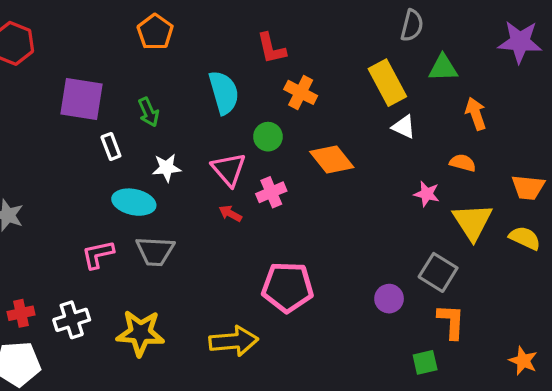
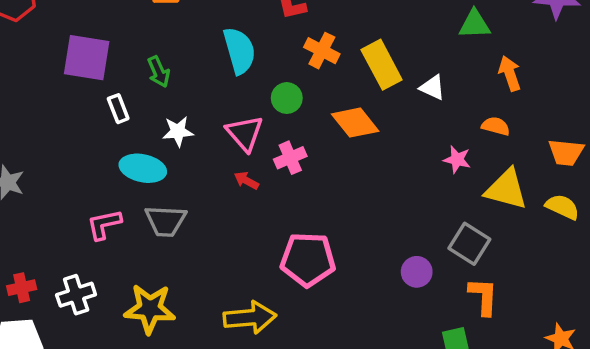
yellow rectangle: (387, 83) -> (382, 65), moved
yellow triangle: (472, 222) -> (506, 189), turned -42

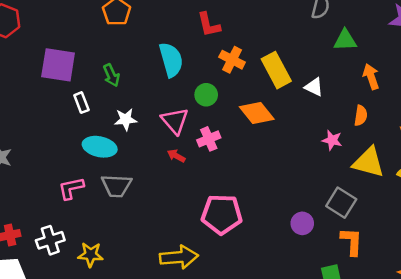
orange semicircle: (496, 126) -> (361, 116), turned 84
yellow star: (150, 309) -> (91, 255), moved, size x0.7

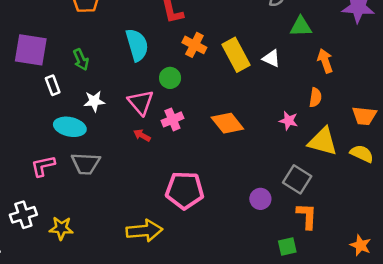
white triangle: (314, 87) -> (271, 58), moved
orange diamond: (257, 113) -> (227, 123), moved

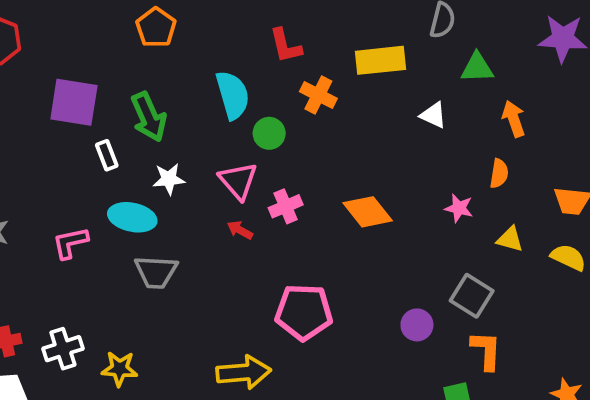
yellow rectangle: (236, 55) -> (380, 60), moved, turned -68
green arrow: (81, 60) -> (149, 117), size x1.5
green circle: (170, 78) -> (269, 133), moved
yellow triangle: (323, 141) -> (510, 239), size x0.6
pink L-shape: (43, 166) -> (70, 243), moved

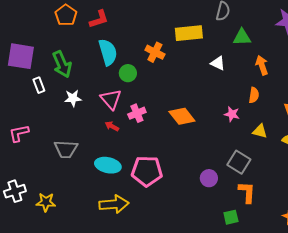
red L-shape: (286, 46) -> (99, 19), moved, turned -95
cyan ellipse: (132, 217) -> (108, 165), moved

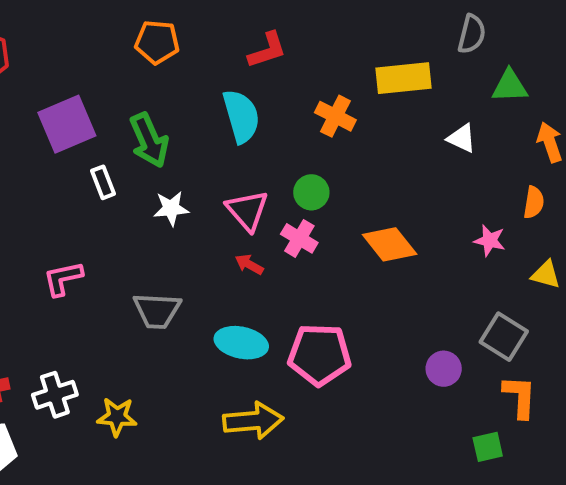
orange pentagon: (66, 15) -> (157, 42), turned -30
red L-shape: (99, 19) -> (267, 50), moved
purple square: (21, 56) -> (67, 124), turned -32
green circle: (128, 73) -> (311, 192), moved
pink cross: (137, 113) -> (299, 238), turned -36

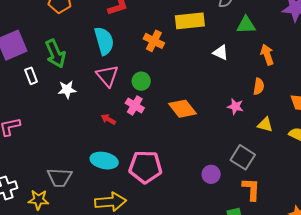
pink triangle: (247, 210) -> (107, 76), moved
gray trapezoid: (157, 311) -> (60, 177), moved

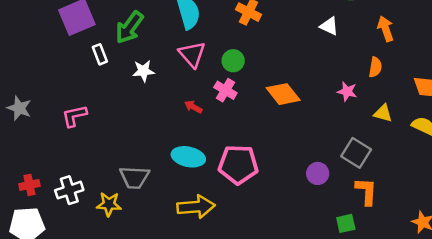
green arrow: (55, 54) -> (129, 27), turned 60

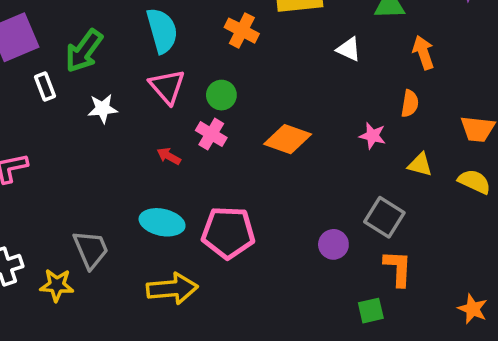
orange diamond: (283, 94) -> (288, 139), turned -32
gray trapezoid: (134, 177) -> (91, 249), turned -116

